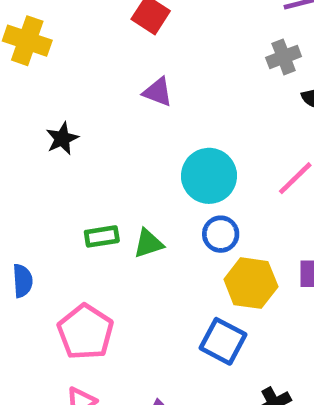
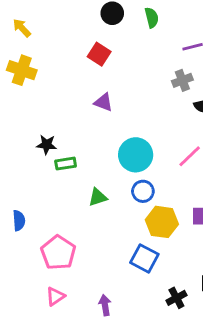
black star: (62, 139) -> (47, 145), moved, turned 30
green rectangle: (102, 236) -> (66, 164), moved

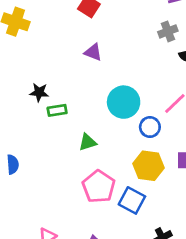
blue circle: (143, 191) -> (150, 127), moved
pink pentagon: (58, 253) -> (99, 187), moved

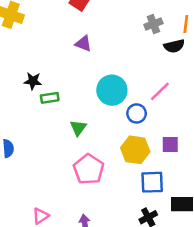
green triangle: (88, 142) -> (78, 128), turned -36
blue square: (132, 200) -> (152, 182), moved, turned -30

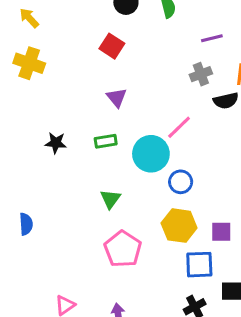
purple triangle: (83, 43) -> (117, 98), turned 30
pink line: (160, 91) -> (179, 127), moved
green rectangle: (50, 98) -> (106, 141), moved
purple square: (170, 145) -> (221, 232), moved

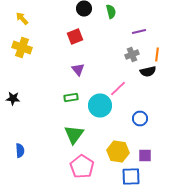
red square: (112, 46) -> (75, 36), turned 35
black star: (56, 143) -> (13, 98), moved
blue circle: (181, 182) -> (140, 118), moved
green triangle: (110, 199) -> (74, 134), size x1.5

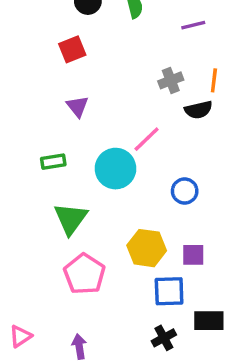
purple line: (139, 32) -> (193, 25), moved
green rectangle: (71, 98) -> (53, 162), moved

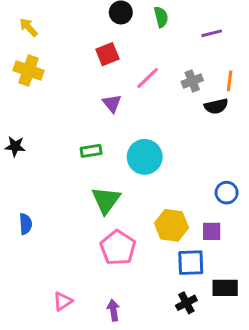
pink line: (147, 139) -> (148, 78), moved
blue circle: (185, 191) -> (227, 193), moved

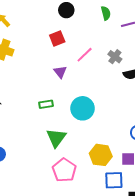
green semicircle: (161, 17) -> (106, 13), moved
gray cross: (192, 81) -> (115, 57), turned -32

